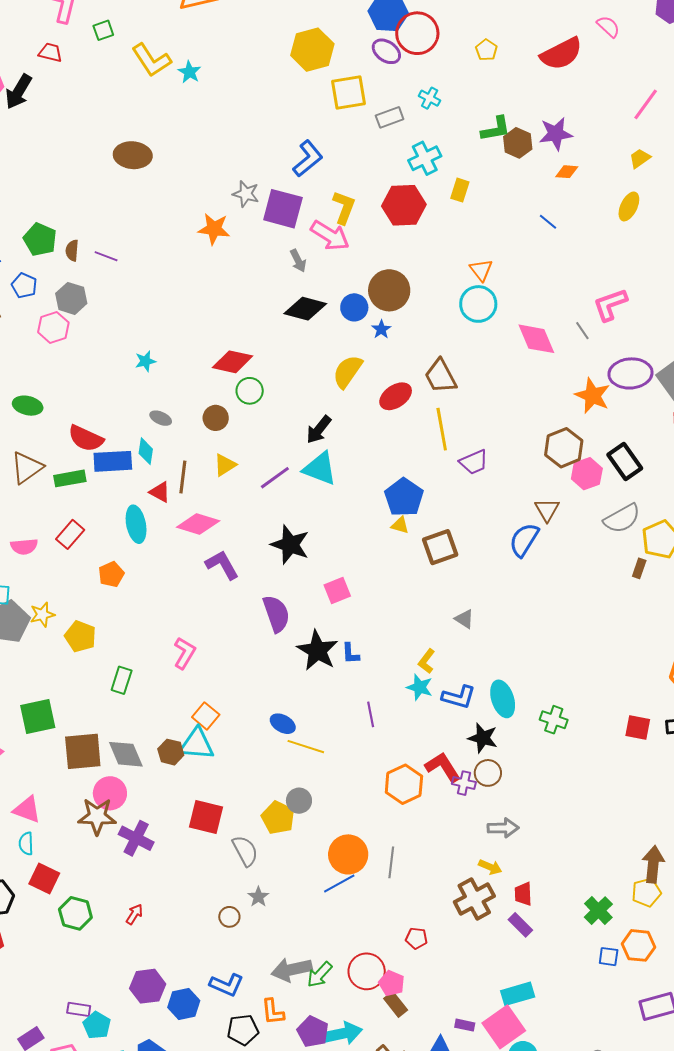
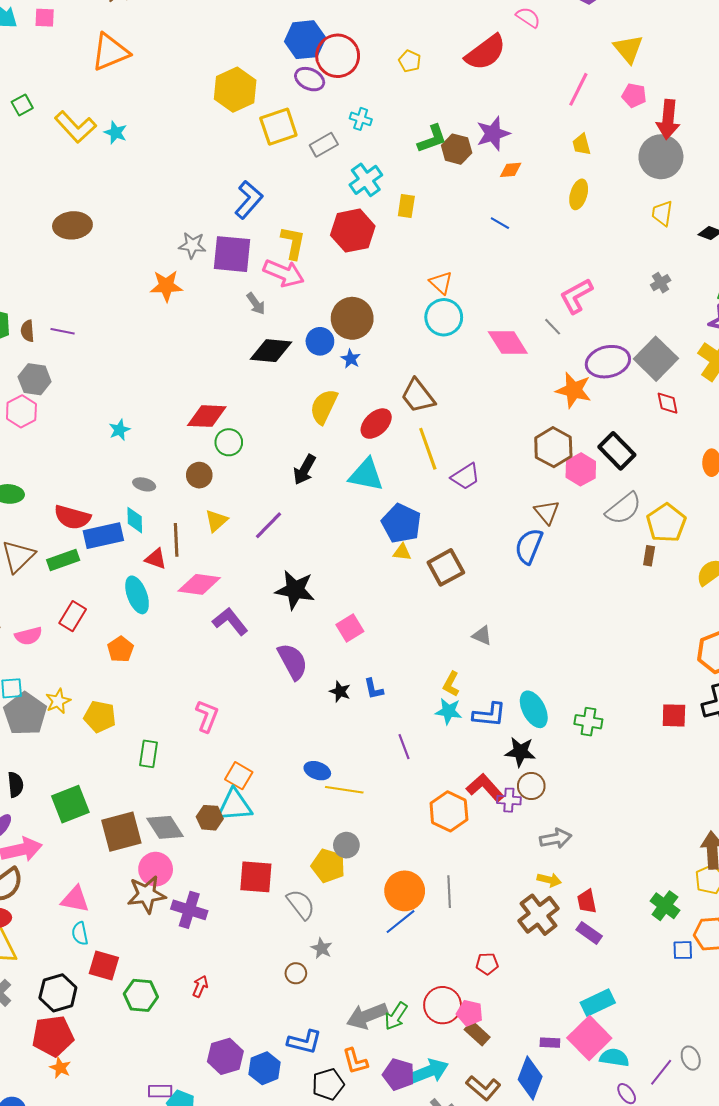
yellow trapezoid: (640, 158) -> (582, 144), turned -60
cyan triangle: (320, 469) -> (366, 475), moved
black star: (317, 651) -> (340, 692), size x0.5

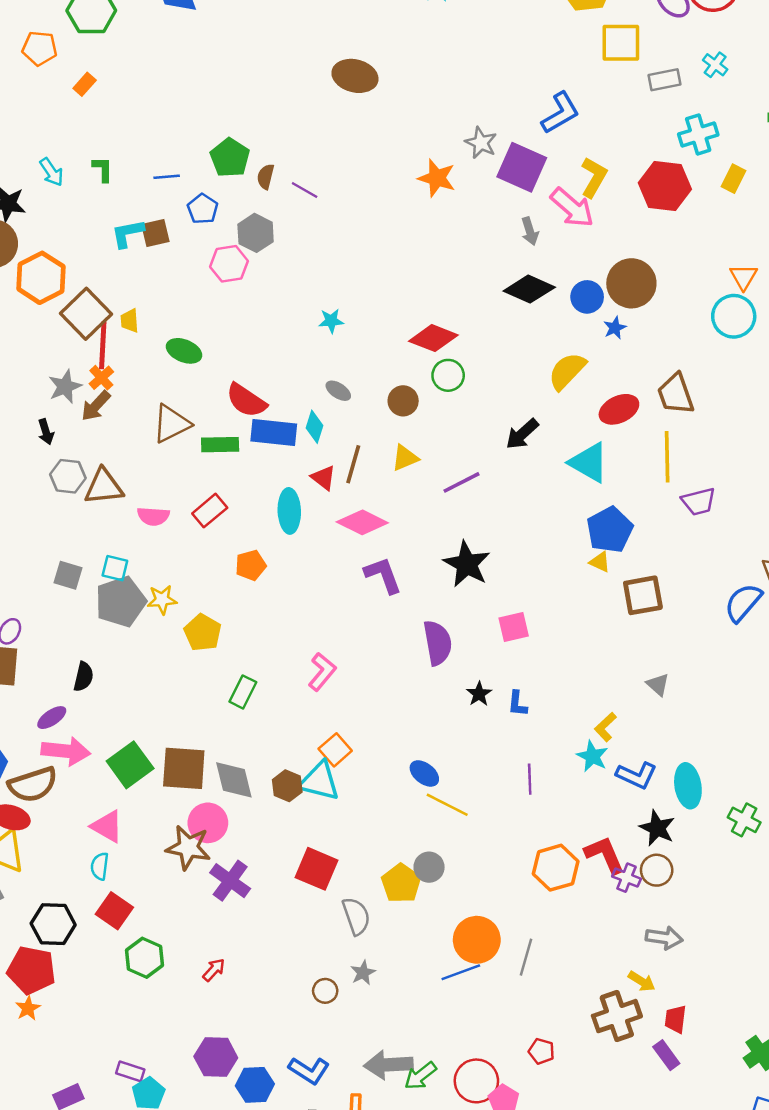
green square: (70, 804) -> (130, 765), moved, turned -33

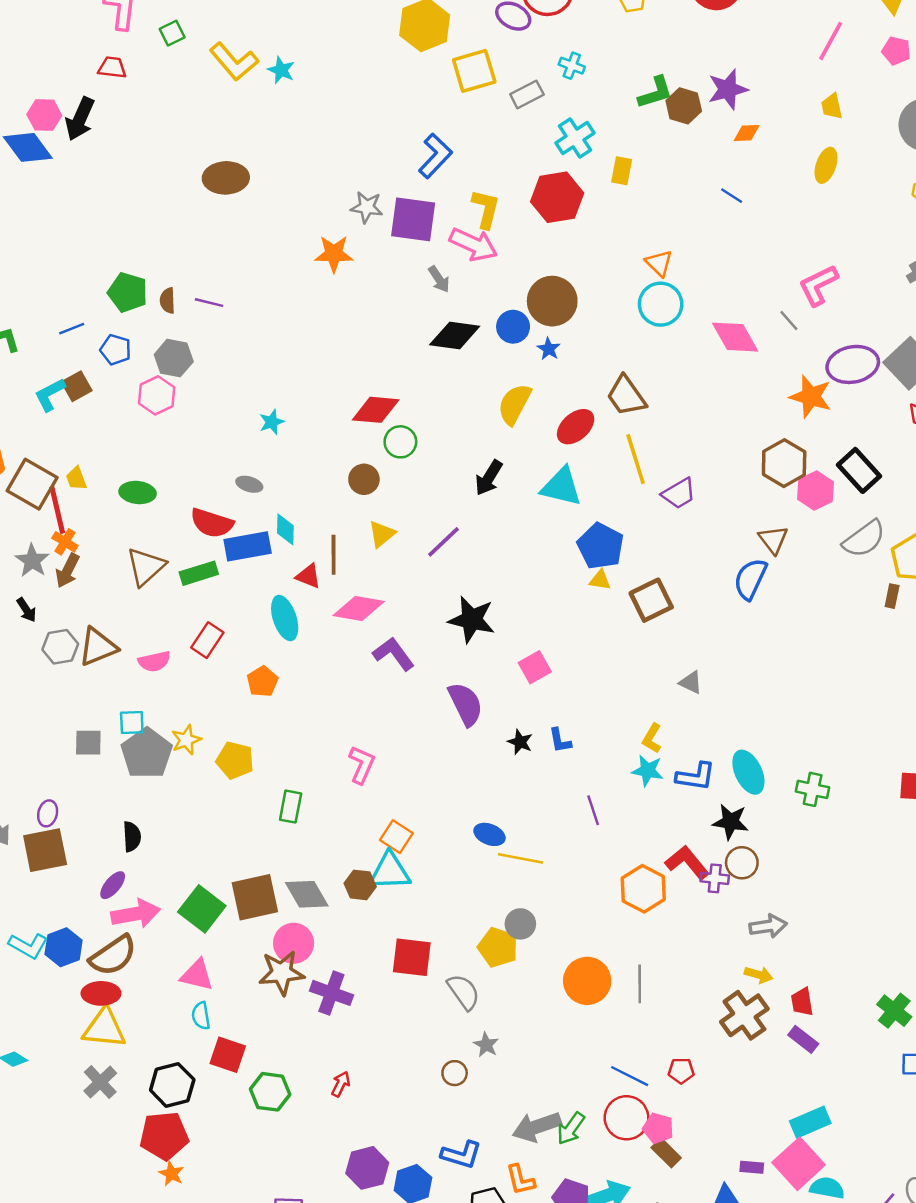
gray ellipse: (338, 391) -> (249, 484), moved
blue line: (461, 972) -> (630, 1076), moved, turned 63

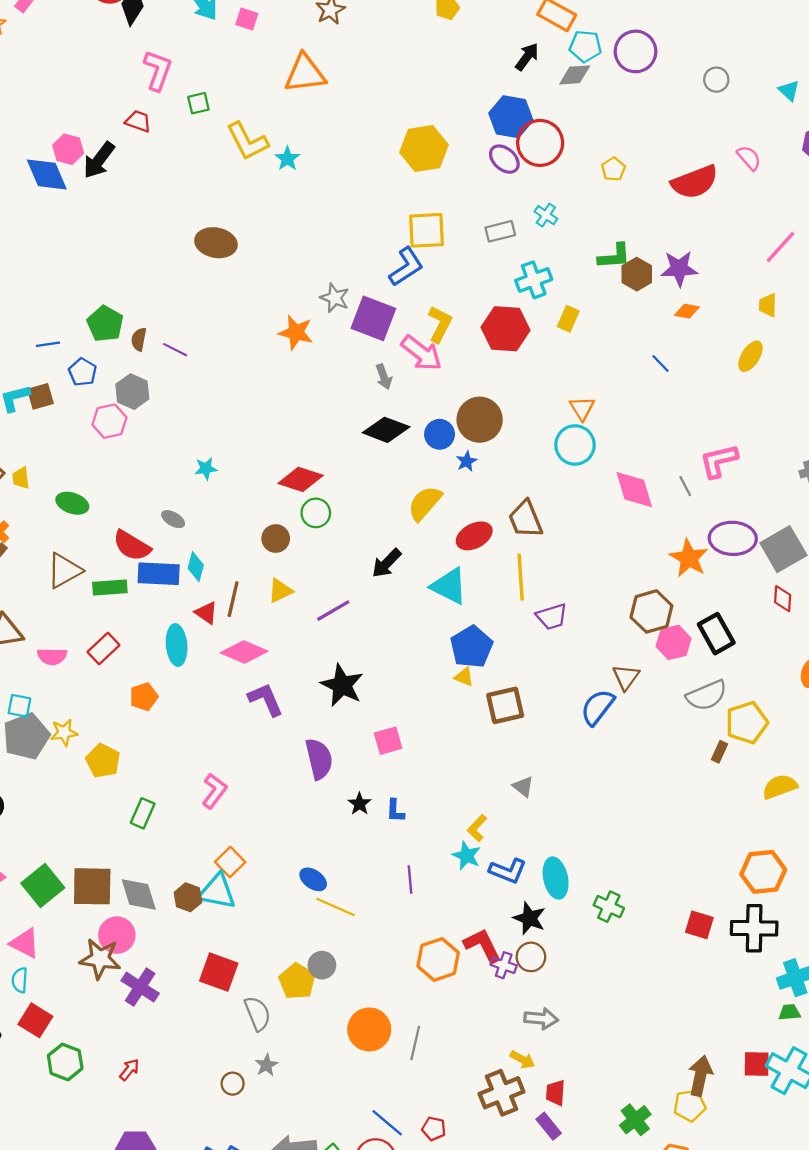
yellow square: (474, 71) -> (426, 230), moved

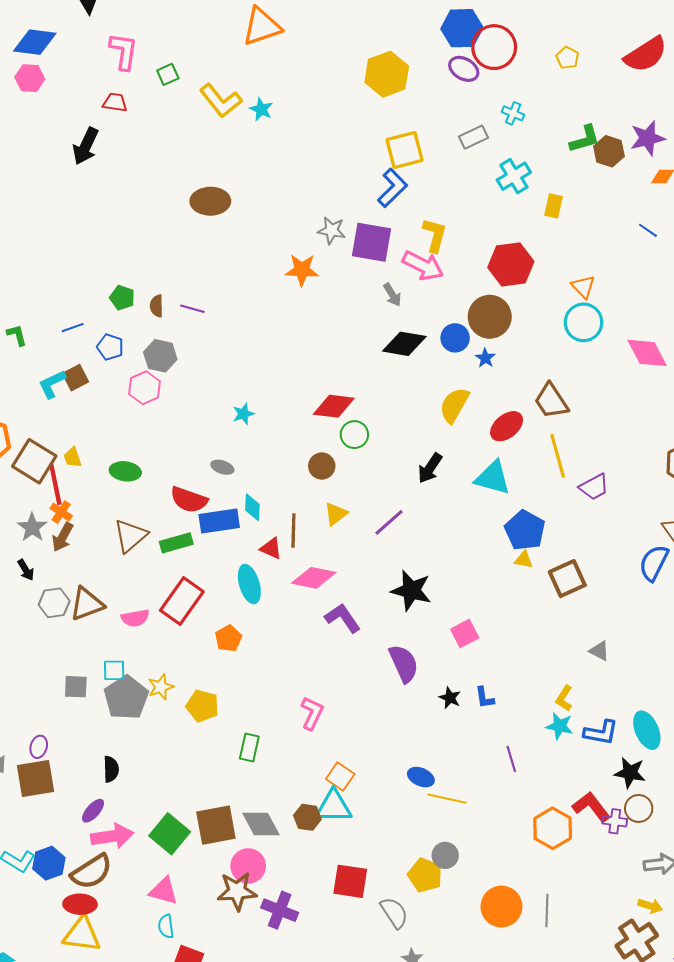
pink hexagon: (68, 149) -> (30, 78), moved
blue diamond: (47, 175) -> (35, 42), moved, turned -48
green pentagon: (105, 324) -> (122, 298), size x0.7
red hexagon: (506, 329) -> (511, 264), moved
red rectangle: (104, 648) -> (182, 601), size x1.5

